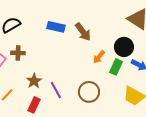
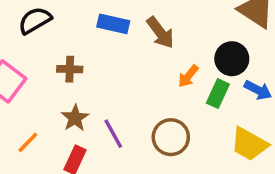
brown cross: (18, 53) -> (70, 69), moved

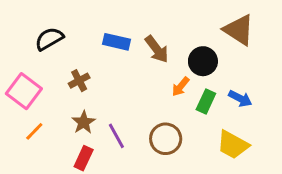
black circle: (232, 59) -> (203, 61), moved
brown cross: (70, 69) -> (79, 81), turned -30
orange line: (28, 142) -> (34, 131), moved

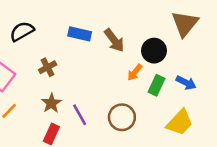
brown triangle: (239, 30) -> (185, 24), turned 36
yellow trapezoid: (233, 145) -> (180, 122), turned -76

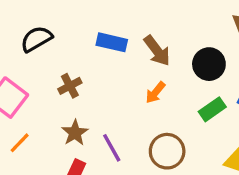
orange arrow: (135, 72) -> (155, 93), moved
green rectangle: (157, 85) -> (212, 109), turned 30

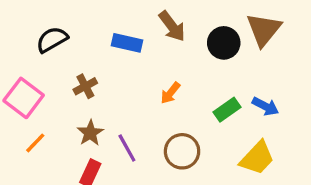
brown arrow: (157, 51) -> (172, 26), moved
black circle: (209, 64) -> (224, 43), moved

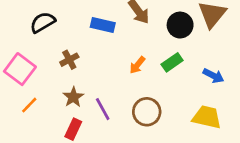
green rectangle: (227, 110) -> (172, 62), moved
yellow trapezoid: (257, 158) -> (207, 117), turned -120

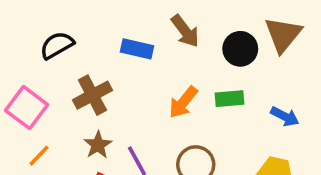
brown cross: (69, 60) -> (92, 95), size x1.5
green rectangle: (172, 62) -> (230, 99), turned 30
orange arrow: (137, 65) -> (183, 102), size x1.4

